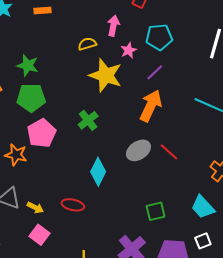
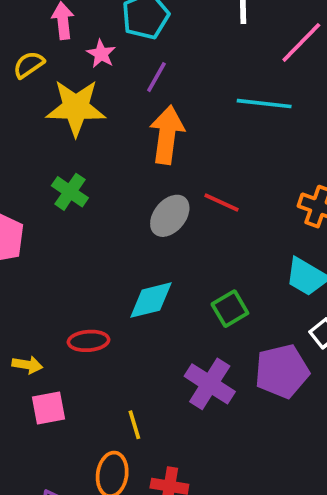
cyan diamond: (98, 172) -> (151, 300), moved, turned 68
pink square: (40, 235) -> (49, 408), turned -30

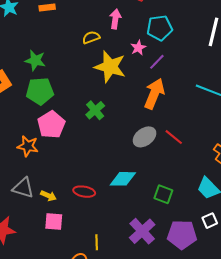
pink star: (101, 54) -> (138, 48), moved
green square: (230, 309) -> (163, 194), turned 36

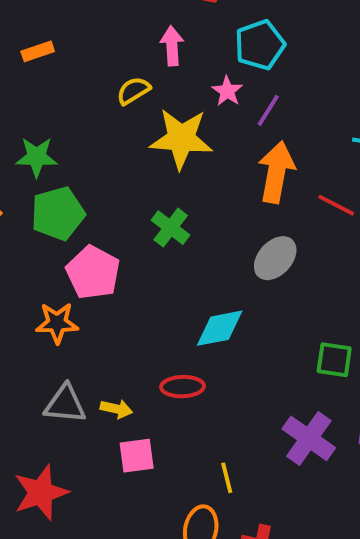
red line: (174, 137) -> (336, 205), moved
cyan diamond: (123, 179) -> (220, 328), moved

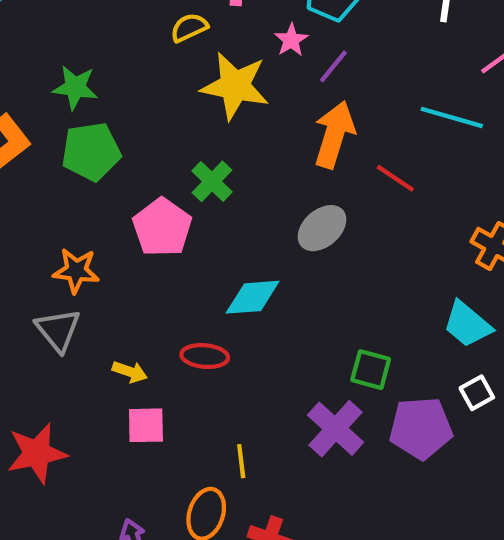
pink pentagon: (93, 272) -> (162, 227), moved
green square: (334, 360) -> (371, 370), moved
gray triangle: (65, 404) -> (58, 330), moved, turned 39

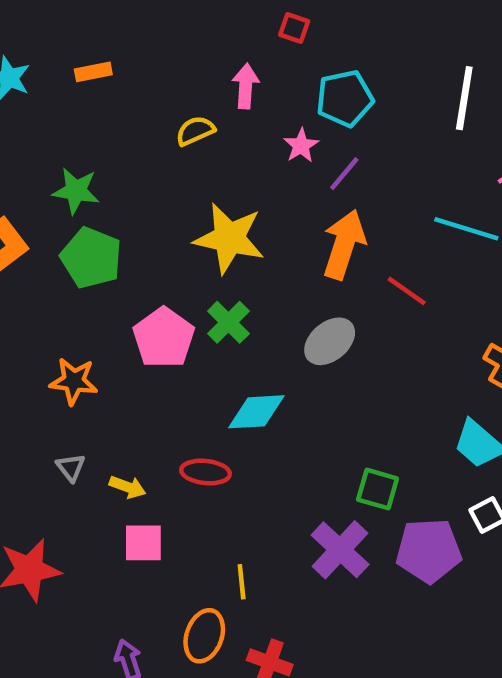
yellow star: (235, 86) -> (229, 238), moved
green pentagon: (91, 152) -> (91, 258), turned 30
green cross: (212, 181) -> (228, 322), moved
gray triangle: (58, 330) -> (71, 467), moved, size x0.6

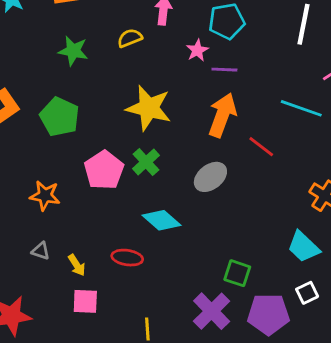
purple line: (344, 174) -> (224, 70), turned 50
green star: (76, 191) -> (73, 51), moved
cyan diamond: (256, 412) -> (161, 220), turned 42
gray triangle: (71, 467) -> (41, 251), turned -36
yellow arrow: (128, 487) -> (77, 265), turned 35

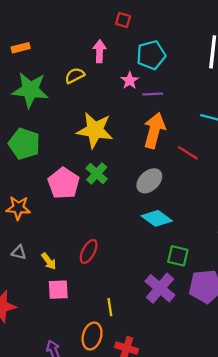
green star: (73, 51) -> (30, 90), size x1.5
cyan diamond: (161, 220) -> (157, 218), moved
red ellipse: (127, 258) -> (89, 251), turned -65

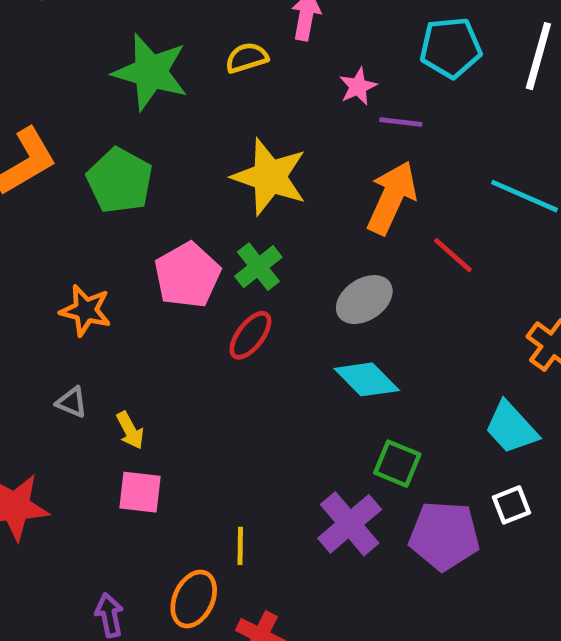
cyan pentagon: (151, 55) -> (451, 48), moved
red ellipse: (89, 251) -> (250, 335), moved

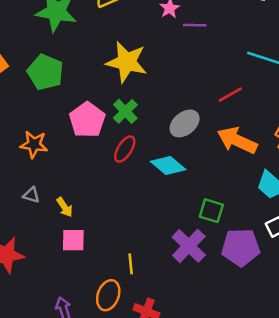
orange arrow: (392, 198) -> (237, 140), moved, turned -84
red line: (453, 255) -> (230, 95), turned -65
cyan diamond: (367, 379) -> (168, 166), moved

